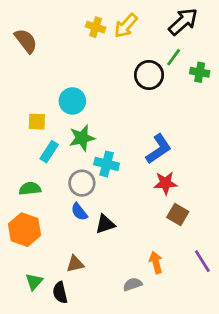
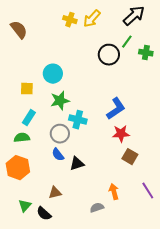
cyan rectangle: (49, 152) -> (29, 118), moved
black semicircle: (60, 293) -> (44, 214), turned -35

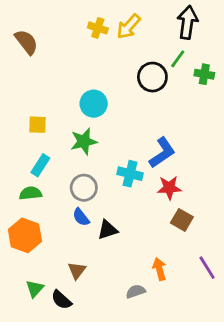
black arrow: (134, 16) -> (187, 22), turned -40
cyan circle: (53, 74) -> (94, 104), moved
cyan cross: (78, 120) -> (130, 174), moved
brown triangle: (55, 193) -> (77, 270), turned -40

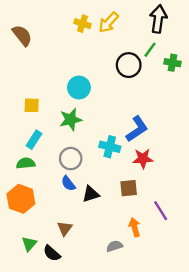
brown square: (182, 220) -> (129, 188), moved, turned -36
purple line: (207, 268) -> (161, 211), moved

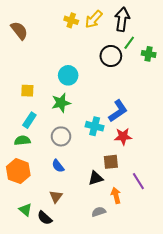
black arrow: (158, 19) -> (122, 19), moved
blue semicircle: (68, 183) -> (58, 166), moved
black triangle: (91, 194) -> (96, 178), moved
green triangle: (29, 244) -> (25, 210), turned -32

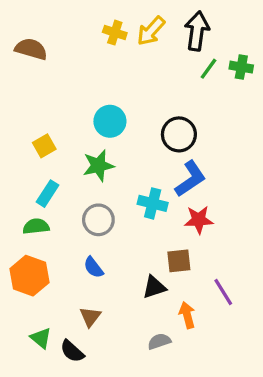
brown semicircle: (19, 31) -> (31, 49), turned -36
green cross: (149, 54) -> (241, 67), moved
black circle: (111, 56) -> (179, 134), moved
yellow square: (27, 91) -> (44, 146), turned -32

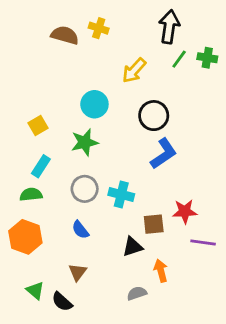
yellow arrow: (151, 31) -> (134, 70), moved
brown semicircle: (31, 49) -> (65, 35), moved
cyan cross: (153, 203) -> (121, 195), moved
red star: (199, 220) -> (185, 211), moved
purple line: (223, 292) -> (203, 242), moved, turned -50

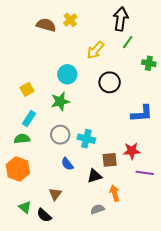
yellow cross: (99, 28) -> (70, 20), turned 32
green cross: (207, 58) -> (149, 63), moved
blue L-shape: (164, 154) -> (142, 114), moved, turned 30
blue semicircle: (80, 230) -> (67, 164), moved

